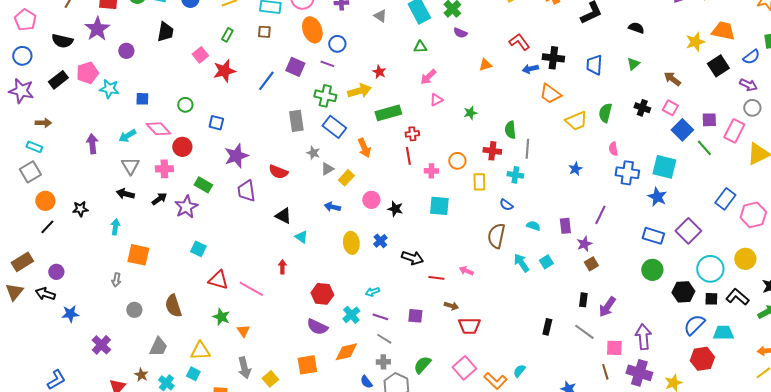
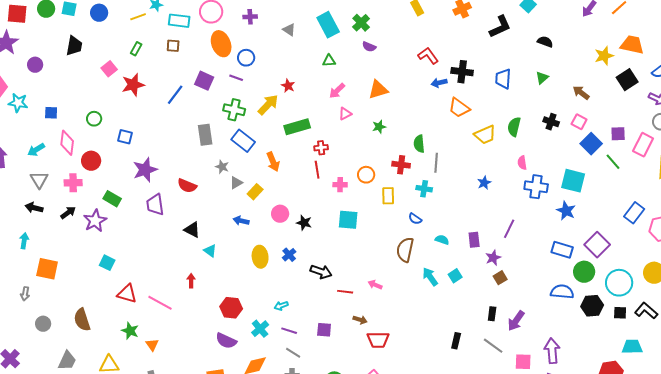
orange triangle: (485, 65) -> (378, 90), moved, size x1.5
yellow arrow: (359, 91) -> (268, 105), turned -30
pink diamond: (158, 129) -> (67, 143), turned 50
green circle: (652, 270) -> (584, 272), moved
blue semicircle: (694, 325) -> (562, 292), moved, turned 50

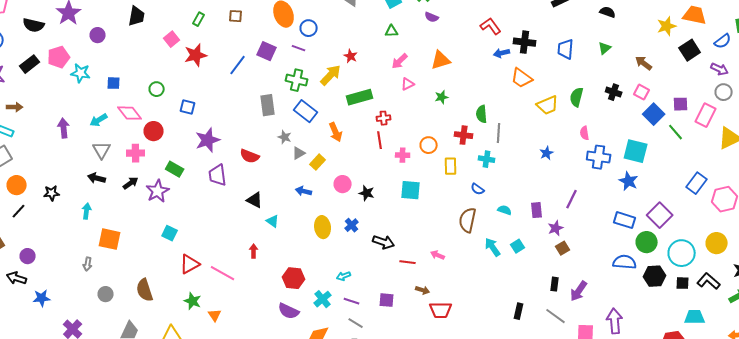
pink diamond: (67, 143) -> (130, 113), turned -45
red triangle: (127, 294) -> (190, 264), turned -45

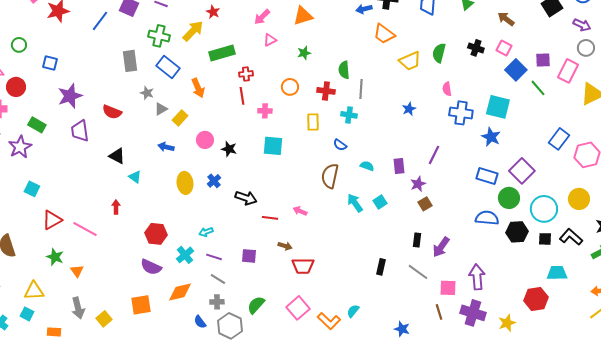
orange circle: (429, 145) -> (290, 87), moved

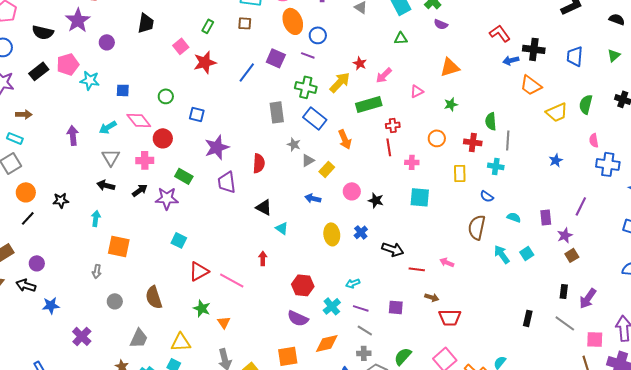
pink arrow: (262, 17) -> (384, 75), moved
red semicircle: (112, 112) -> (259, 163), turned -108
purple star: (20, 147) -> (167, 198), turned 30

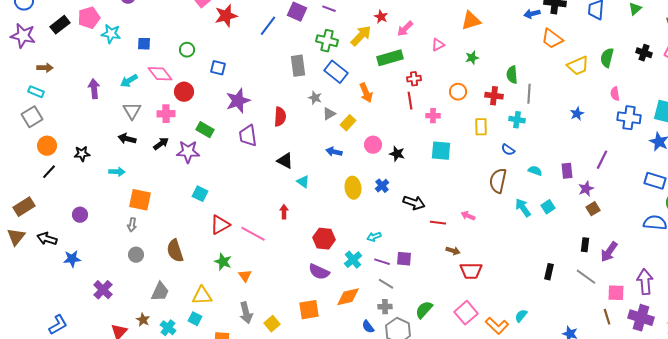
cyan arrow: (96, 218) -> (117, 172), turned 84
purple circle: (37, 263) -> (80, 215), moved
gray arrow: (97, 271) -> (132, 225), moved
purple square: (396, 307) -> (404, 259), moved

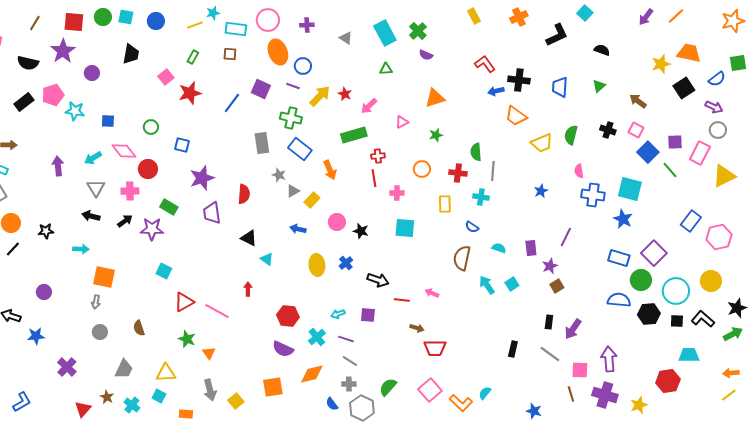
yellow arrow: (361, 36) -> (320, 96), moved
brown semicircle: (175, 251) -> (139, 328), size x0.7
purple square: (404, 259) -> (368, 315), moved

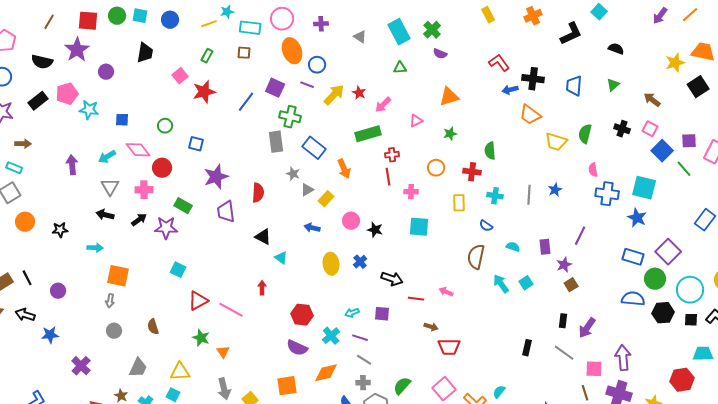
green cross: (291, 118) -> (290, 117), moved
yellow trapezoid: (542, 143) -> (556, 142), turned 40
gray line: (493, 171) -> (529, 195), moved
black line: (13, 249) -> (27, 278), moved, turned -70

